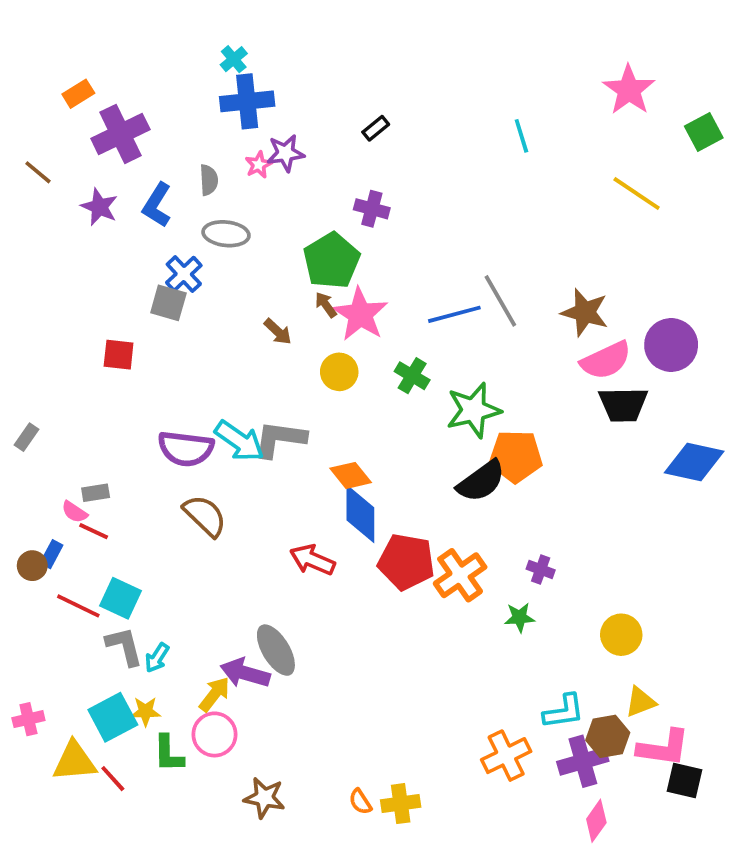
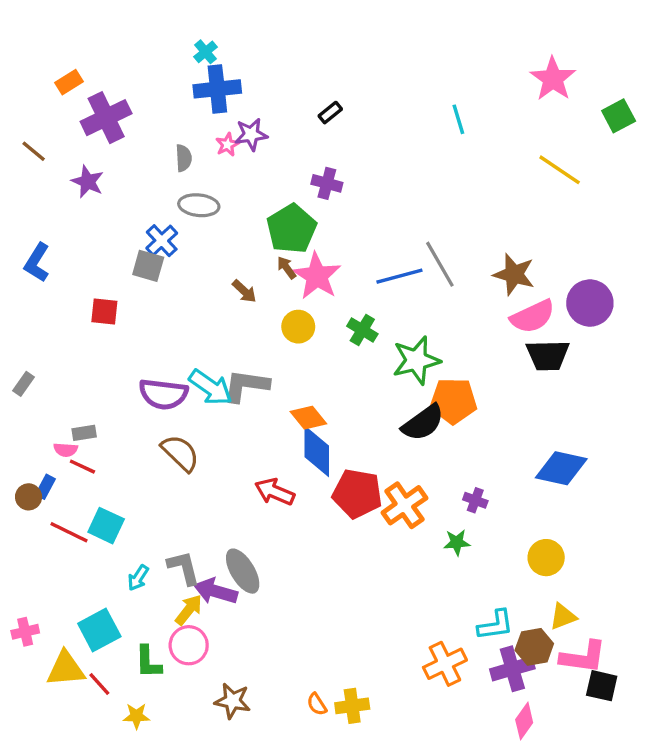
blue L-shape: (157, 205) -> (37, 263), moved
blue diamond: (694, 462) -> (561, 468), moved
pink semicircle: (74, 512) -> (66, 450), turned -30
gray L-shape: (124, 646) -> (184, 568), moved
yellow star: (145, 711) -> (136, 716), moved

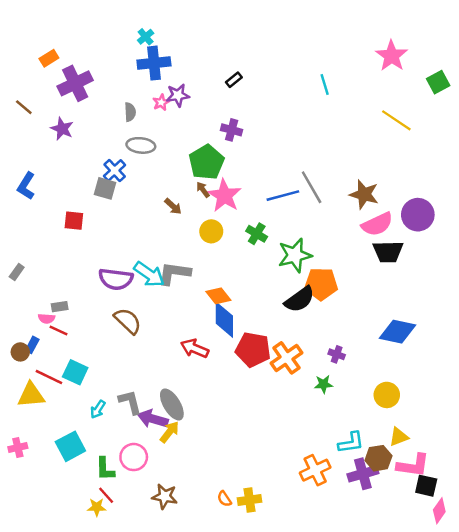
yellow arrow: (189, 610) -> (169, 432), moved
yellow triangle: (66, 669) -> (31, 395), moved
red line: (99, 684) -> (106, 495), moved
pink diamond: (524, 721) -> (439, 511), moved

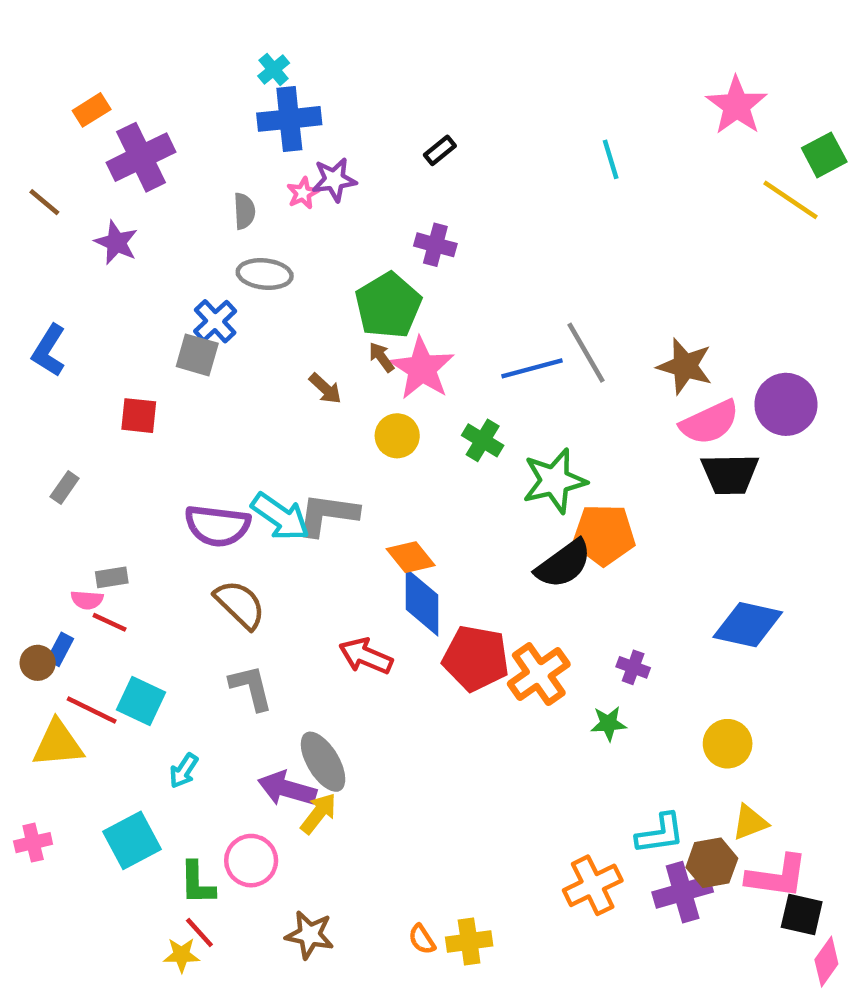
yellow line: (396, 120) -> (790, 200), moved
gray rectangle: (17, 272) -> (65, 488), moved
gray L-shape: (130, 402) -> (251, 688), moved

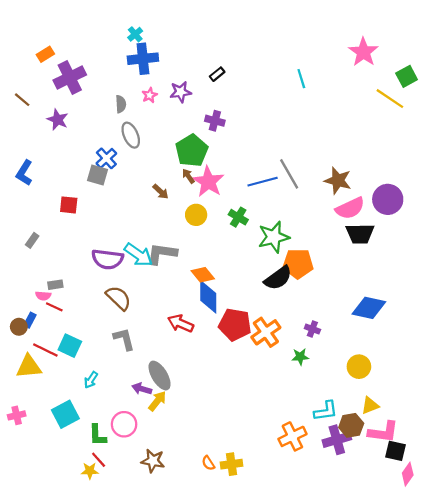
purple star: (334, 180) -> (181, 92), moved
gray ellipse: (265, 274) -> (131, 135), turned 60
purple arrow: (287, 789) -> (142, 389), size x0.7

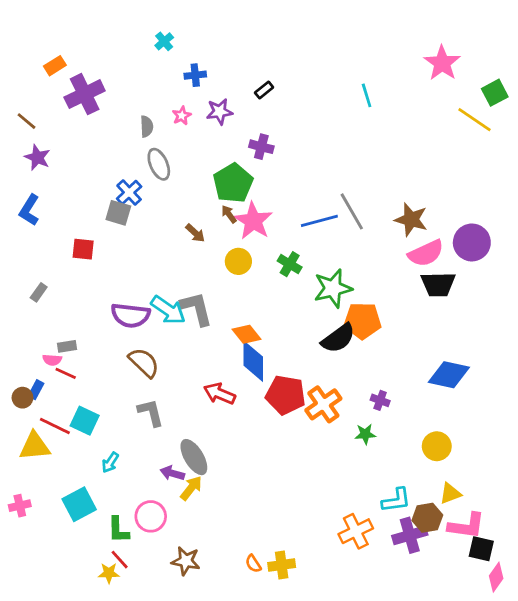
blue cross: (143, 59) -> (195, 75), moved, size x0.6
purple star: (58, 120) -> (37, 157), moved
gray L-shape: (162, 254) -> (197, 309), turned 68

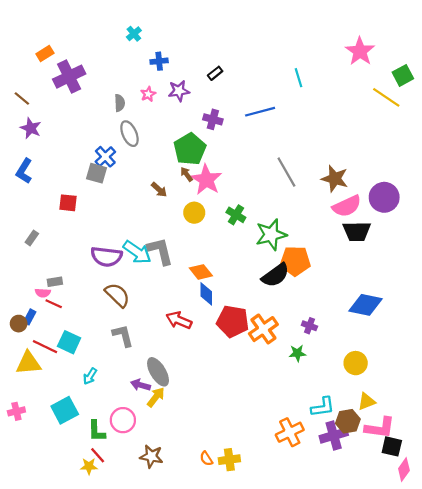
blue line: (319, 221) -> (260, 112), moved
blue diamond: (253, 361) -> (206, 294), size x0.7

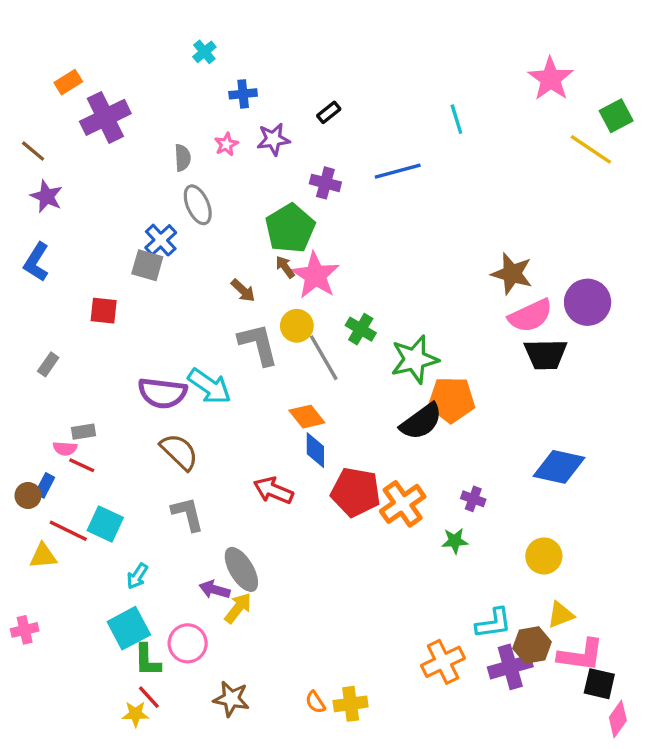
gray line: (286, 172) -> (324, 358), moved
gray L-shape: (160, 251) -> (258, 344), moved
yellow triangle: (28, 363) -> (43, 556), size x0.7
cyan square: (65, 410) -> (129, 628), moved

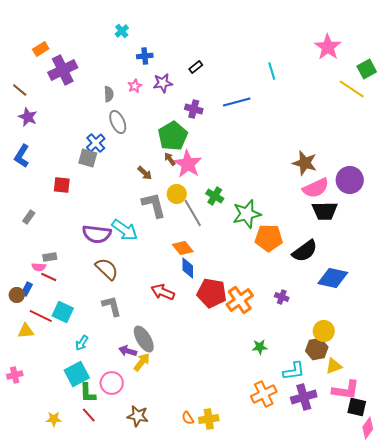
black semicircle: (421, 422) -> (305, 251), moved
green star: (455, 541) -> (260, 347), moved
brown hexagon: (532, 645) -> (317, 349), moved
yellow star: (136, 714) -> (54, 419), moved

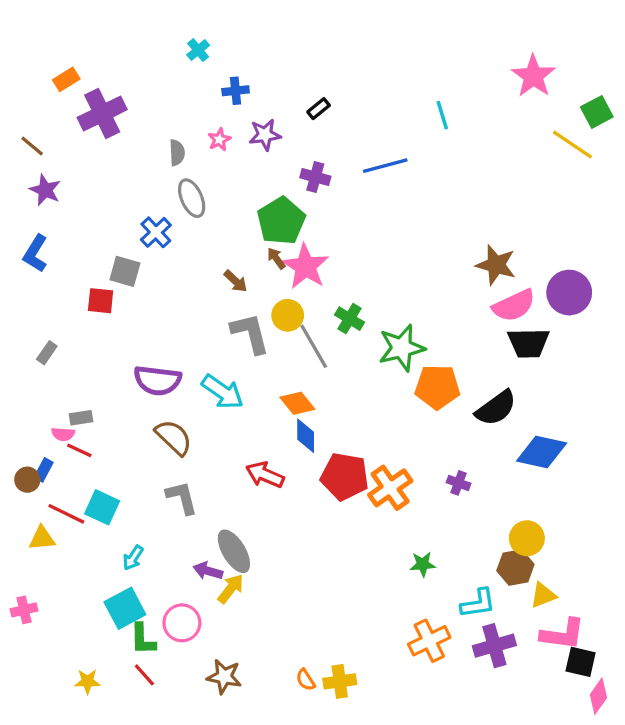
gray square: (88, 158) -> (125, 271), moved
cyan arrow: (125, 230) -> (223, 392), moved

